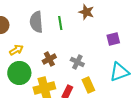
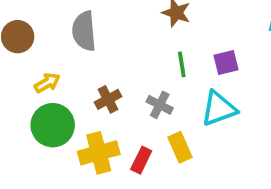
green line: (60, 23) -> (182, 64), moved
cyan triangle: (119, 72) -> (219, 109), moved

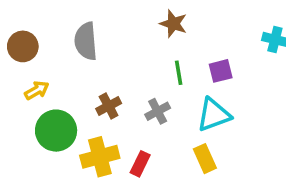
yellow arrow: (47, 83) -> (37, 90), moved
gray cross: (160, 105) -> (158, 111), turned 35
yellow rectangle: (180, 147) -> (205, 159), moved

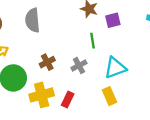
purple square: (221, 71) -> (113, 20), moved

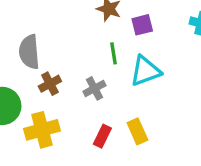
gray semicircle: (33, 20) -> (29, 52), moved
cyan triangle: (115, 68) -> (145, 71), moved
red rectangle: (68, 99) -> (102, 136), moved

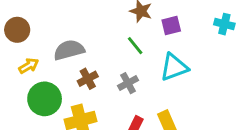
gray semicircle: (29, 52) -> (69, 50), turned 80
green line: (114, 53) -> (135, 46), moved, turned -30

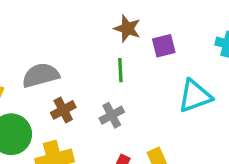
green line: (135, 46) -> (120, 70), turned 36
cyan triangle: (174, 67) -> (195, 96), moved

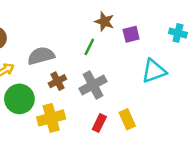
green line: (120, 70) -> (89, 47), moved, turned 30
gray cross: (112, 115) -> (93, 85), size x1.5

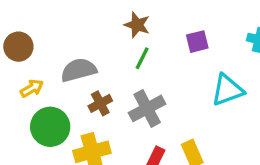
brown star: (104, 22) -> (137, 25), moved

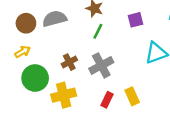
brown circle: (18, 47) -> (26, 23), moved
gray semicircle: (79, 70) -> (54, 19), moved

